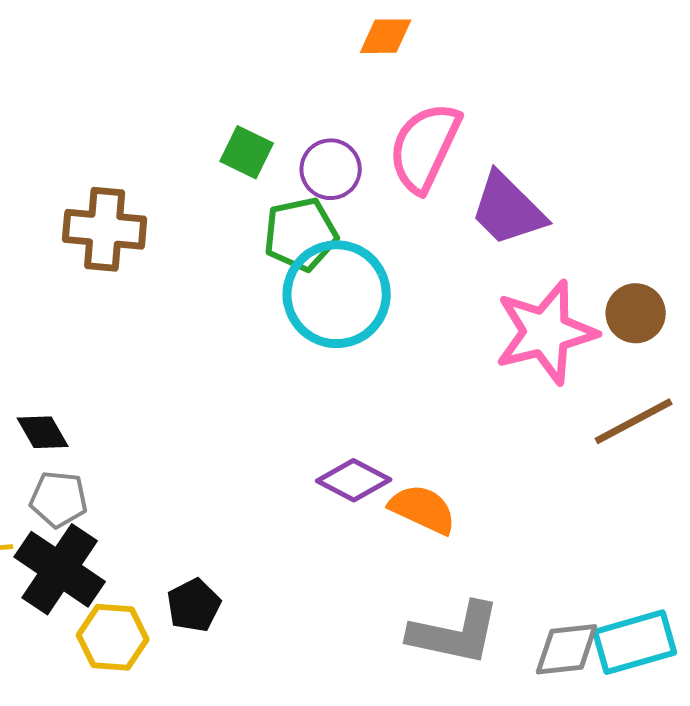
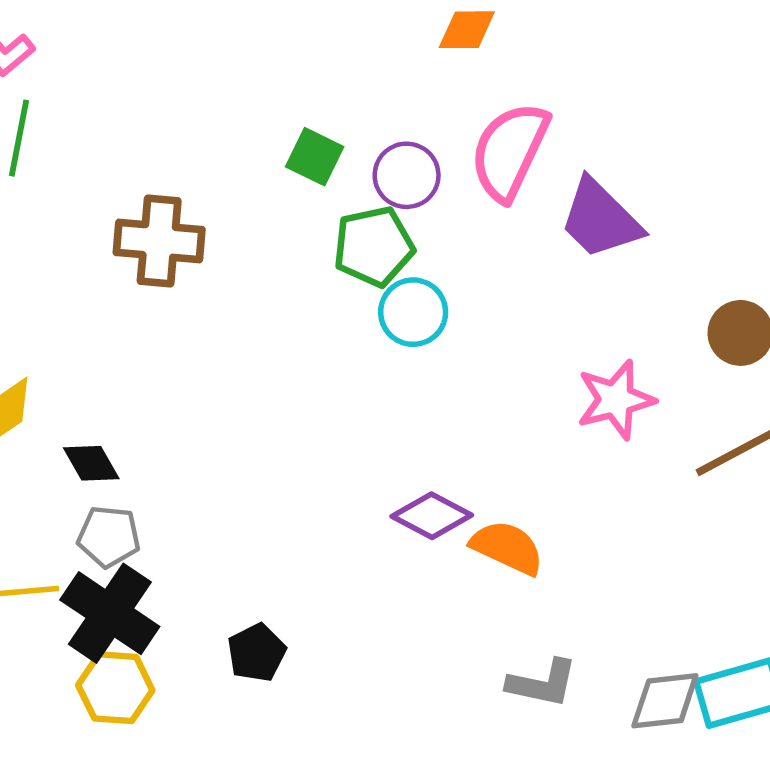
cyan circle: (337, 294) -> (413, 312), size x0.6
pink star: (546, 332) -> (616, 400), moved, size x0.7
gray L-shape: (455, 633) -> (542, 683), size x0.7
yellow hexagon: (113, 637) -> (115, 688), moved

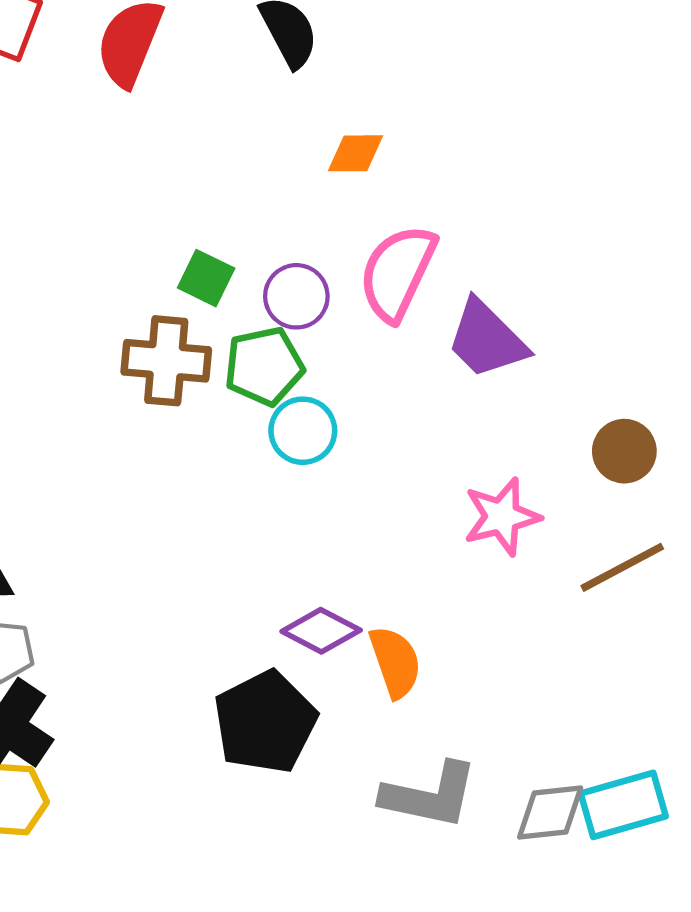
brown cross: (159, 241) -> (166, 361), moved
orange semicircle: (507, 548) -> (395, 662), turned 46
black pentagon: (257, 653) -> (265, 722), moved, size x1.8
gray L-shape: (542, 683) -> (430, 795), size x1.4

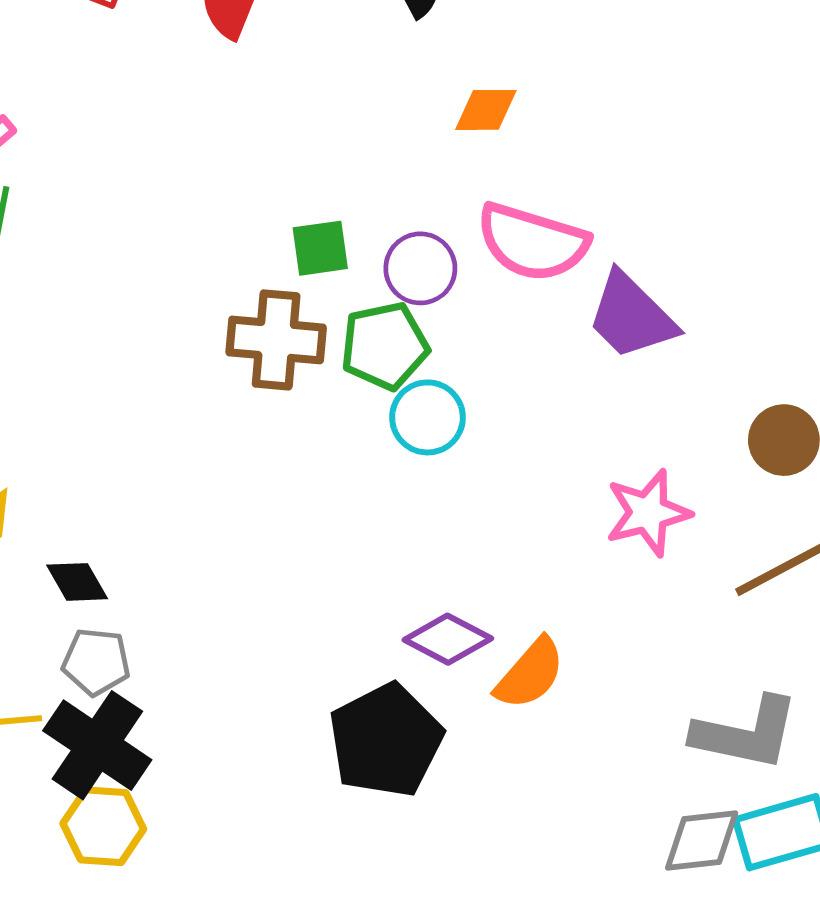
pink semicircle: (397, 273) -> (532, 242), turned -98
green square: (206, 278) -> (320, 248), turned -34
orange semicircle: (395, 662) -> (530, 674), turned 60
gray L-shape: (430, 795) -> (746, 733), moved

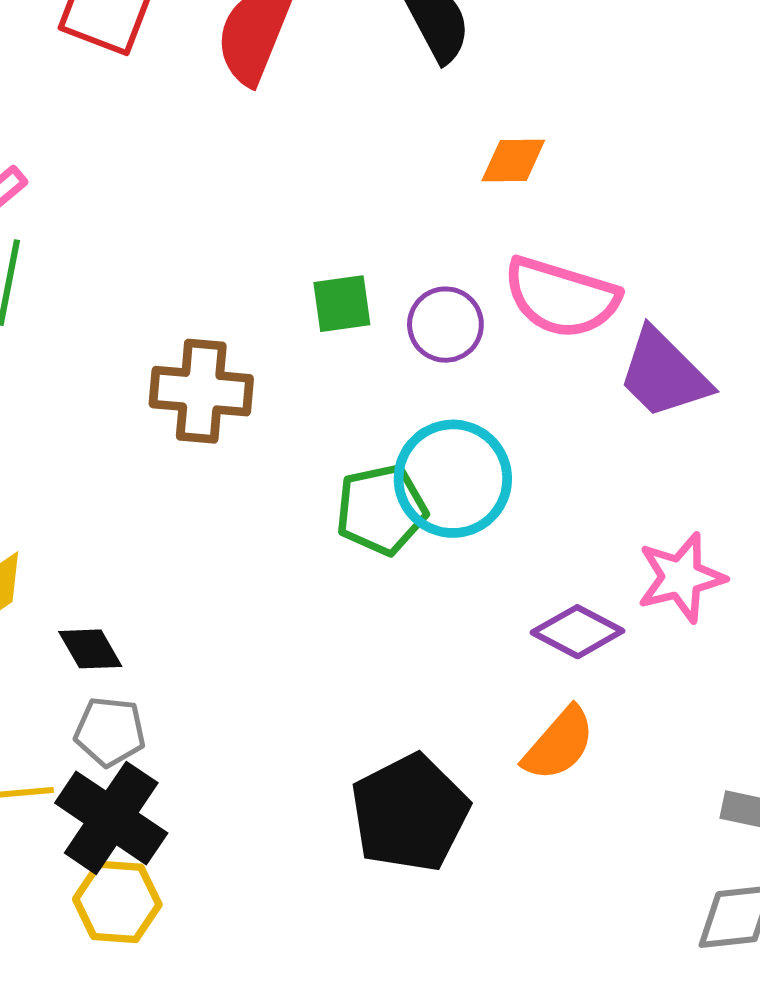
brown cross: (276, 340) -> (201, 391), moved
green pentagon: (385, 346) -> (381, 510), moved
cyan circle: (427, 417) -> (453, 479), size x1.5
purple diamond: (448, 639) -> (577, 632), moved

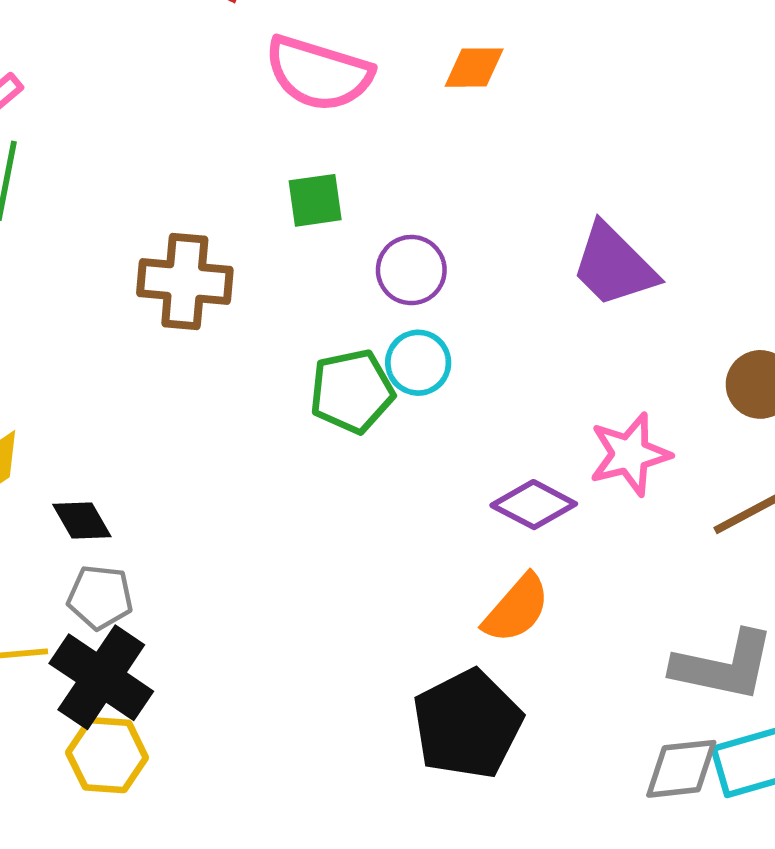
pink semicircle: (561, 297) -> (319, 73), moved
purple circle: (445, 325) -> (411, 270), moved
cyan circle: (453, 479) -> (418, 363), size x0.6
black pentagon: (410, 813) -> (467, 724), moved

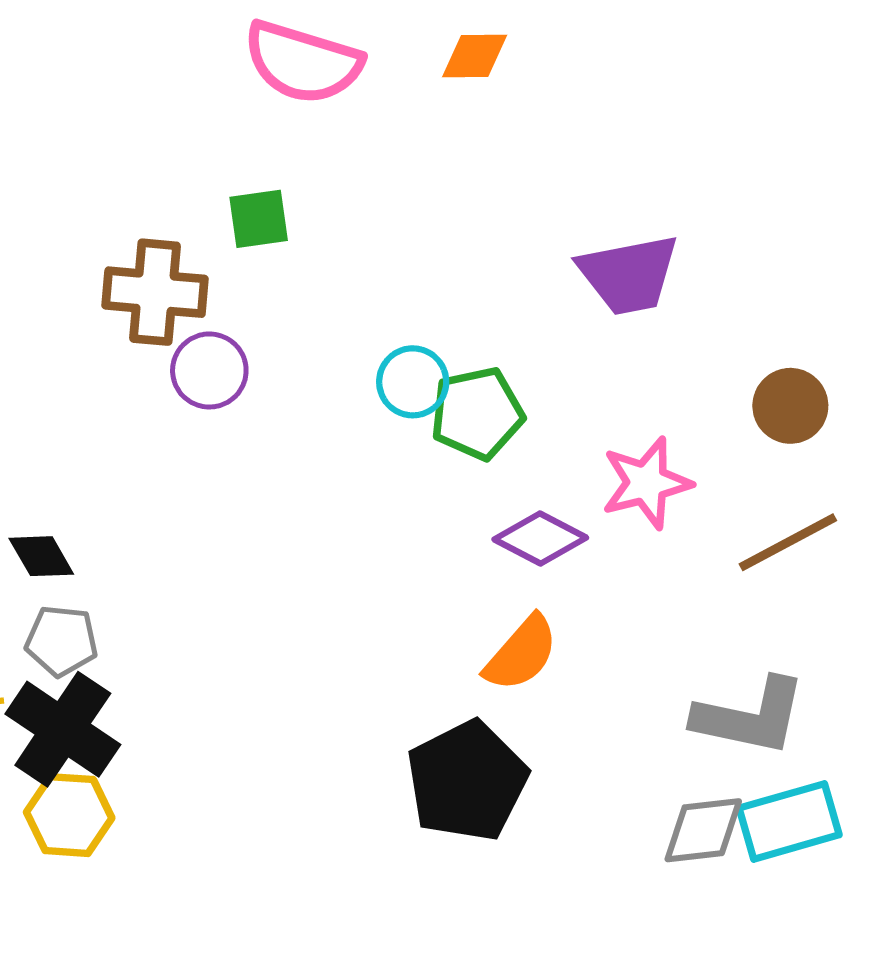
green square: (315, 200) -> (259, 219), moved
purple trapezoid: (614, 265) -> (629, 274), turned -56
purple circle: (411, 270) -> (209, 370), moved
green pentagon: (352, 391) -> (477, 413), moved

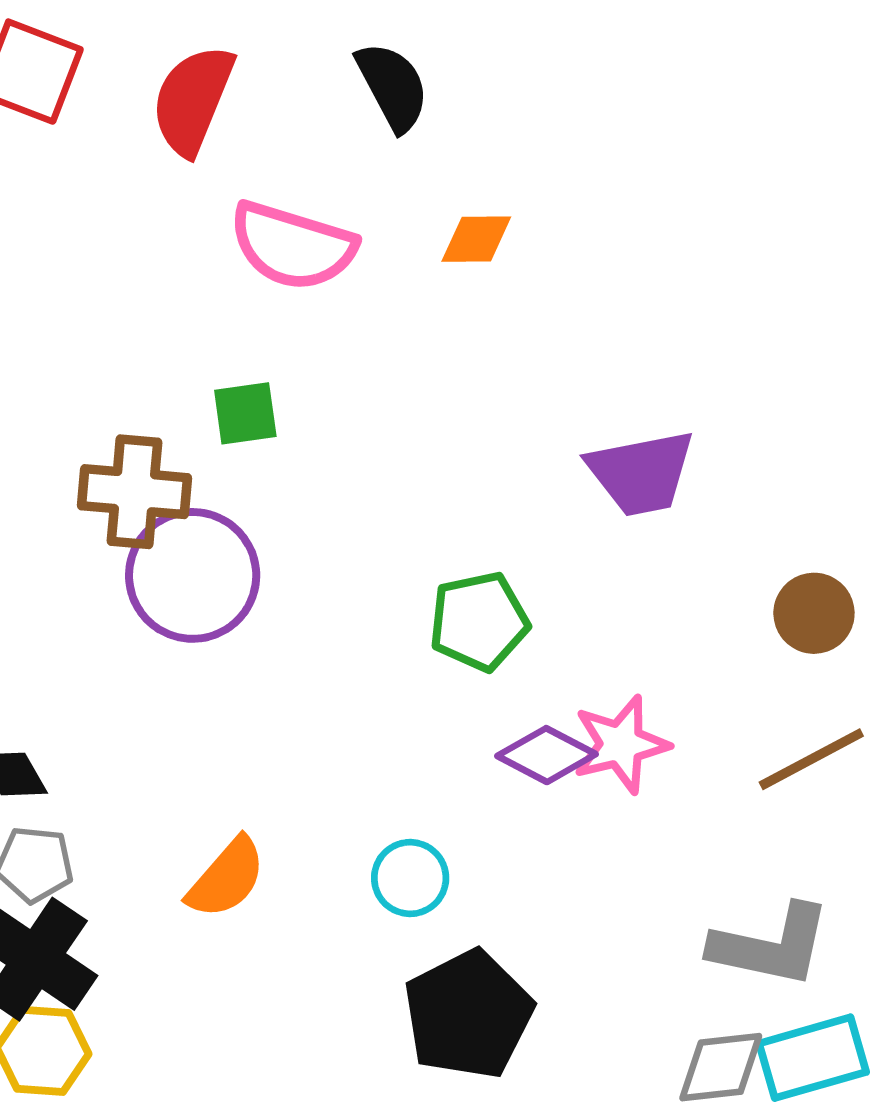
purple circle: (209, 370) -> (193, 575), size x1.6
cyan circle: (413, 382) -> (410, 878), moved
pink star: (646, 483) -> (621, 744), moved
orange semicircle: (521, 653) -> (226, 878), moved

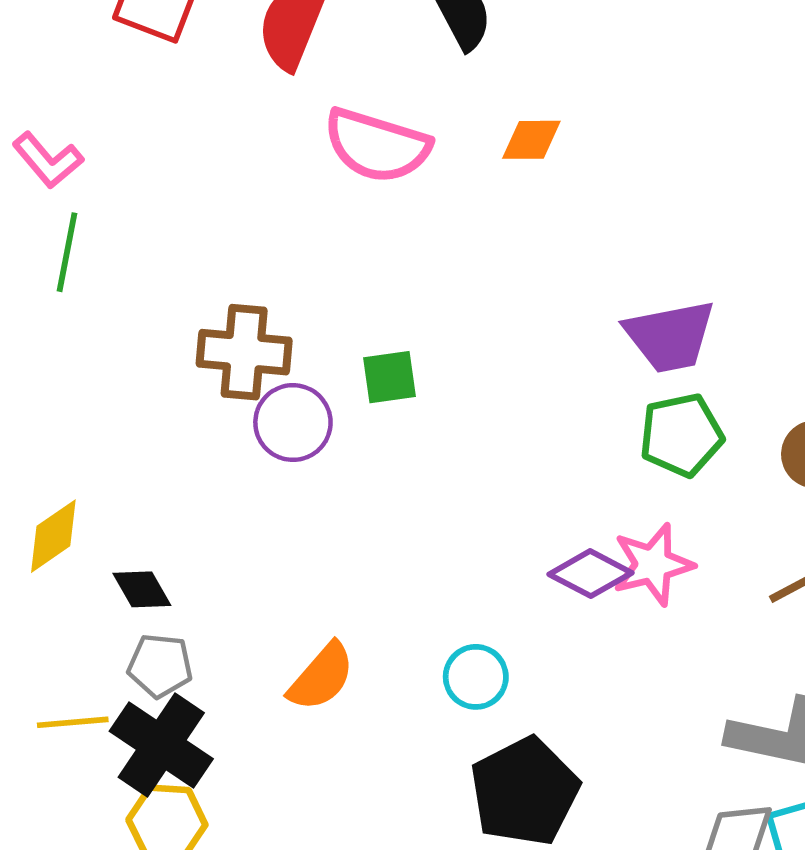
green square: (245, 413) -> (389, 377), moved
purple circle: (193, 575) -> (293, 423), size x0.7
green pentagon: (479, 621) -> (681, 435), moved

